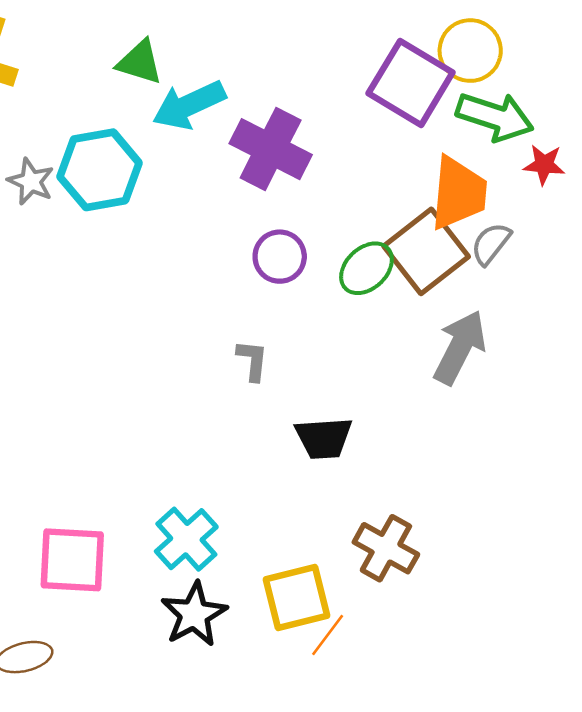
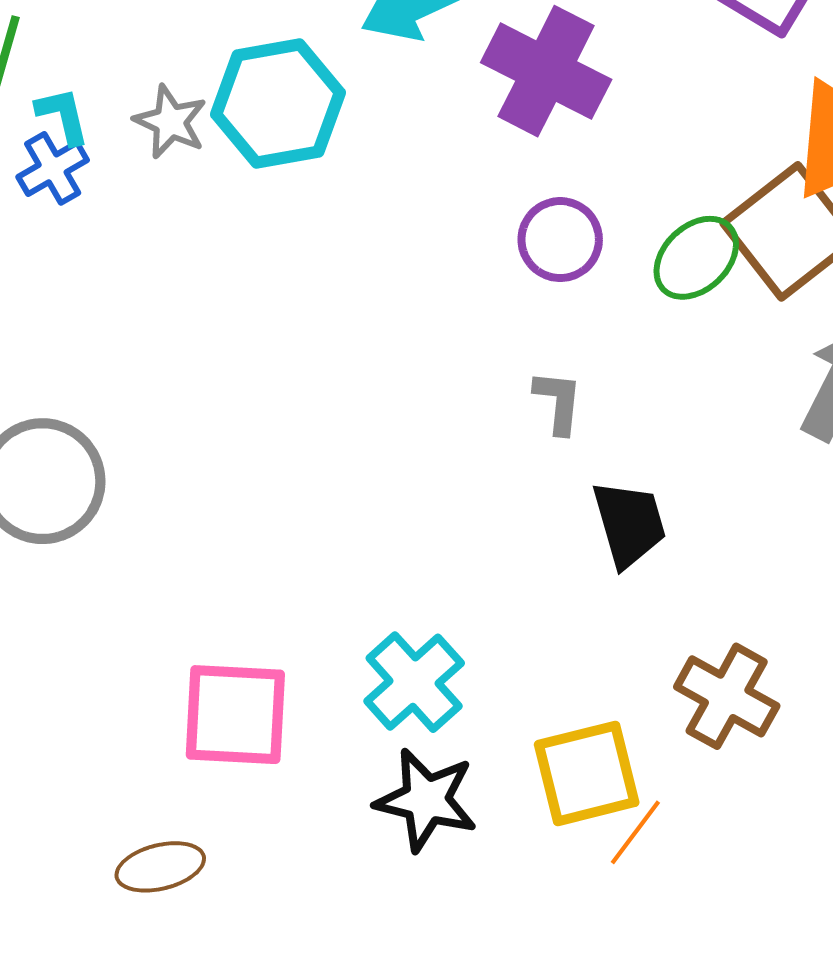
gray L-shape: (252, 360) -> (558, 402), moved
black trapezoid: (324, 438) -> (629, 524), turned -102
black star: (194, 614) -> (426, 800), turned -30

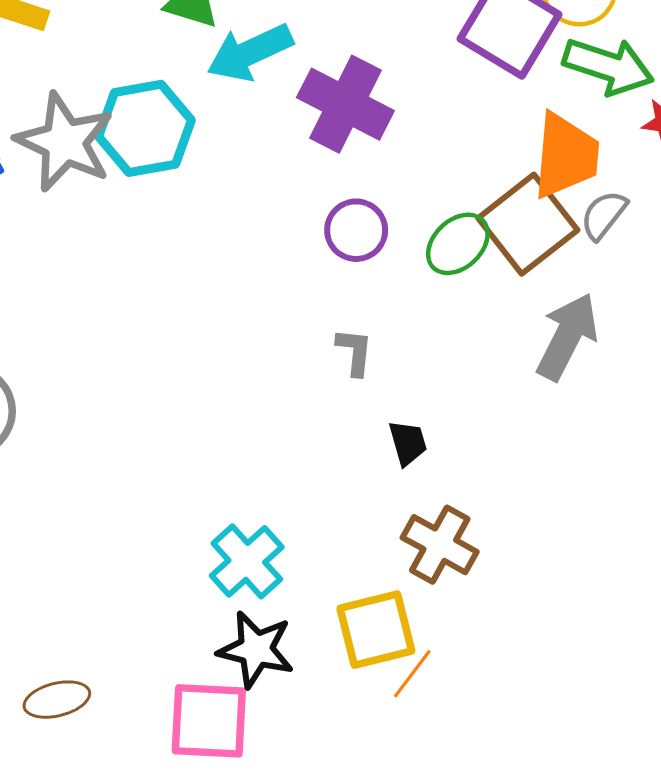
gray star: (170, 122) -> (64, 142), size x1.8
black trapezoid: (629, 524) -> (408, 443), size x0.7
brown cross: (727, 696) -> (440, 545), moved
pink square: (235, 715) -> (209, 721), moved

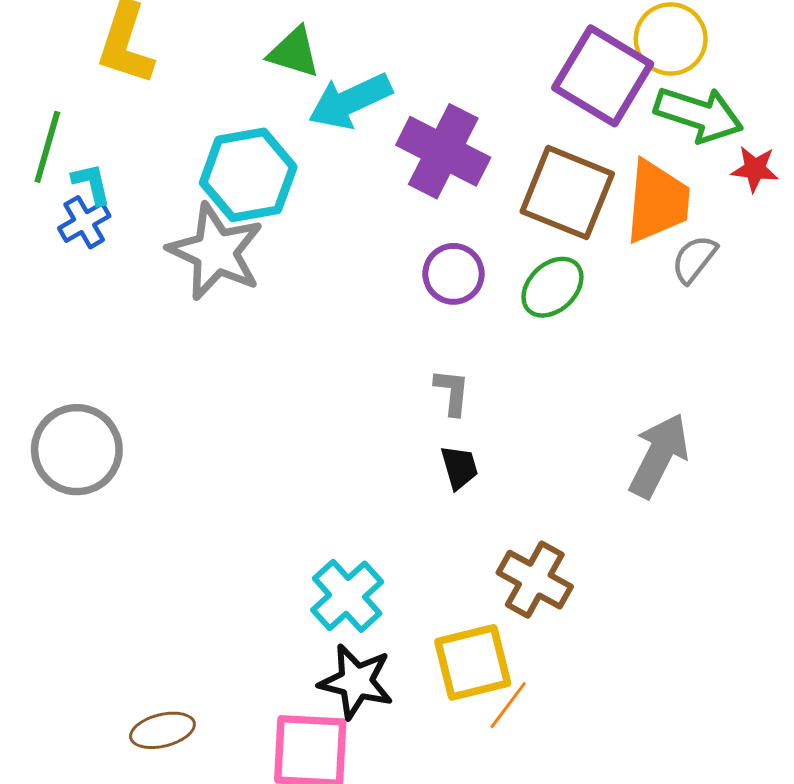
gray star: (64, 142) -> (216, 252), moved
brown square: (528, 224) -> (567, 193), moved, turned -30
gray arrow: (567, 337) -> (659, 456), moved
black trapezoid: (408, 443) -> (459, 467), moved

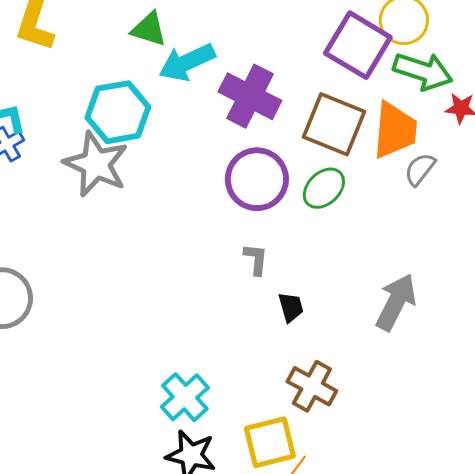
purple circle: (454, 274) -> (257, 179), size x1.5
black trapezoid: (459, 467) -> (291, 307), moved

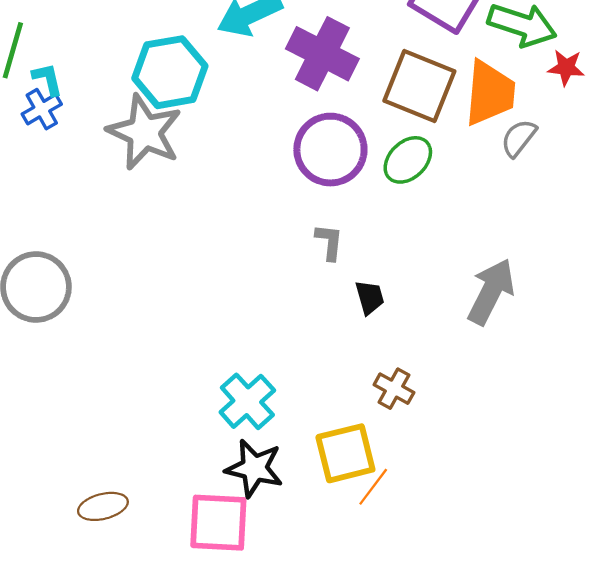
brown cross: (312, 386) -> (394, 389), size x0.7

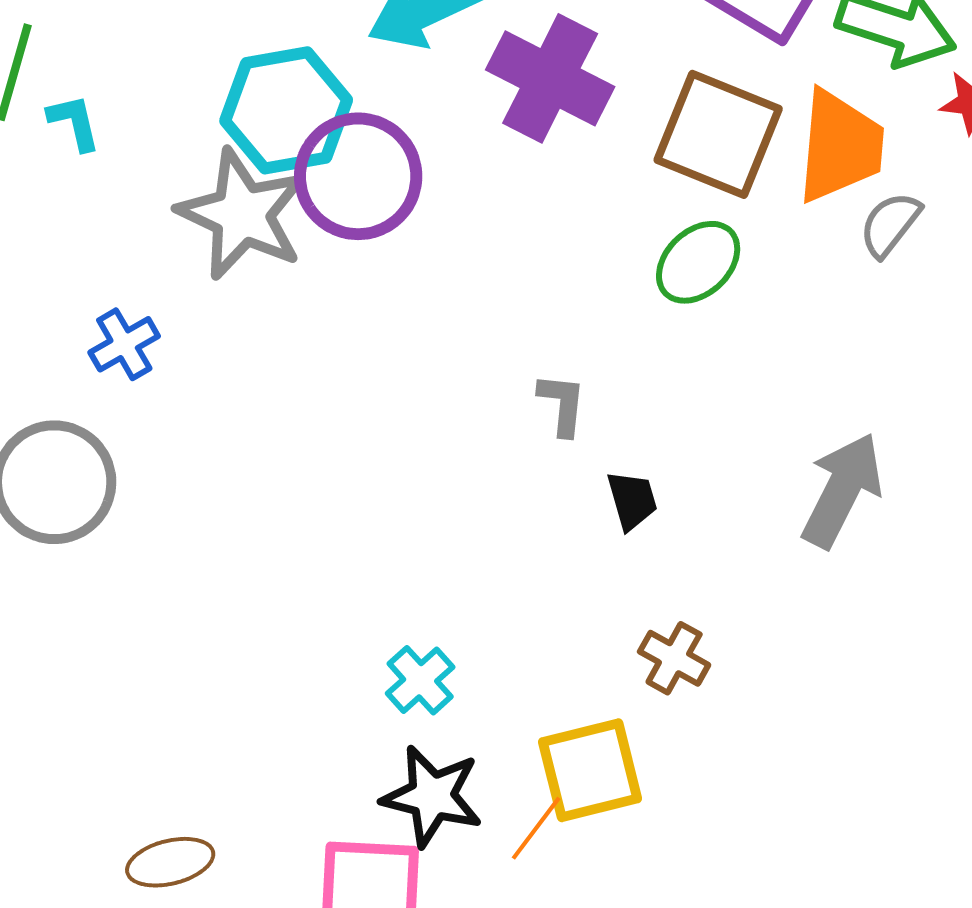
blue cross: (42, 109) -> (124, 344), moved
purple circle: (330, 150) -> (358, 176), moved
cyan cross: (247, 401) -> (420, 680), size x0.7
orange line: (373, 487) -> (536, 828), moved

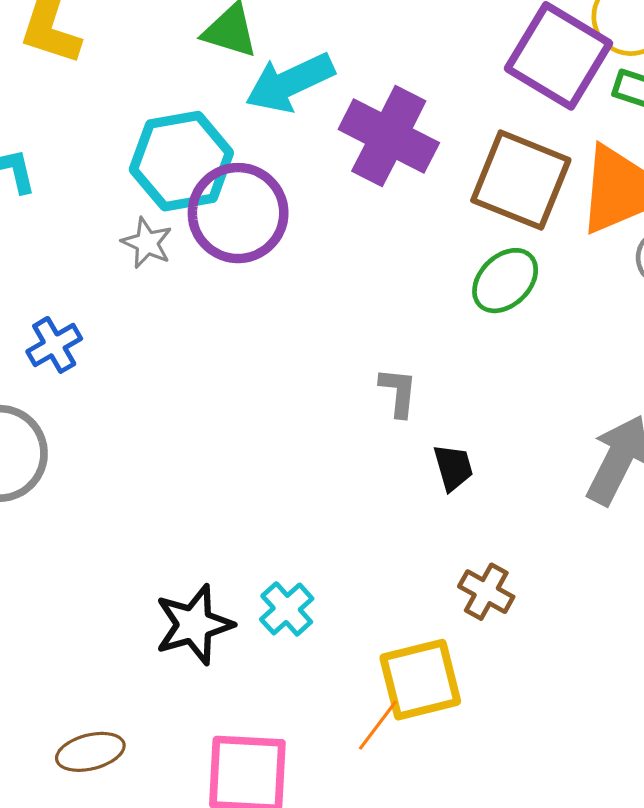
gray star: (242, 214) -> (147, 243), size x0.5
black star: (432, 796) -> (194, 625), moved, turned -30

